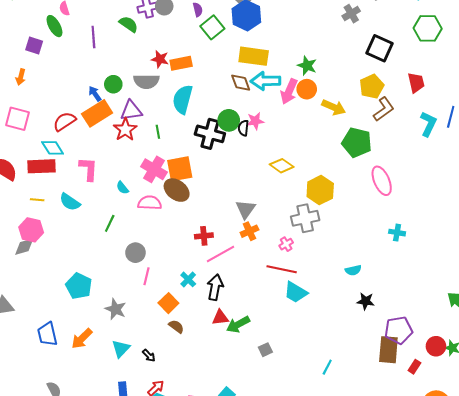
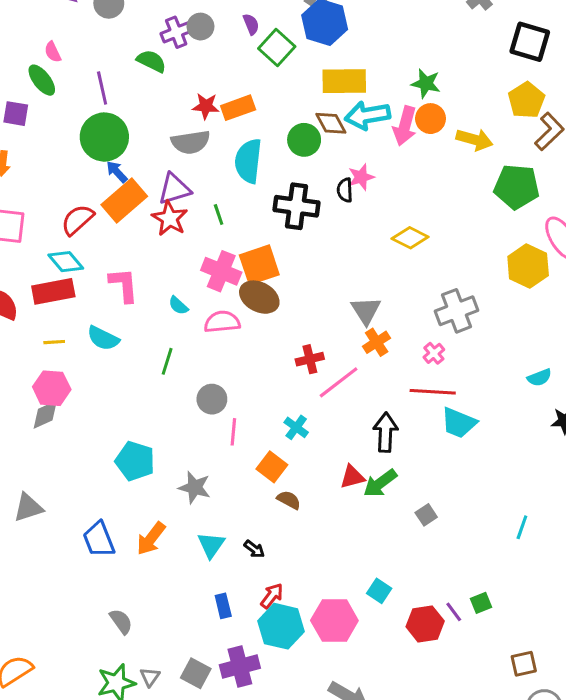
green circle: (113, 84) -> (104, 137), moved, size x1.8
green circle: (229, 120) -> (304, 140), moved
yellow hexagon: (320, 190) -> (528, 266), moved
black arrow: (215, 287) -> (385, 432), moved

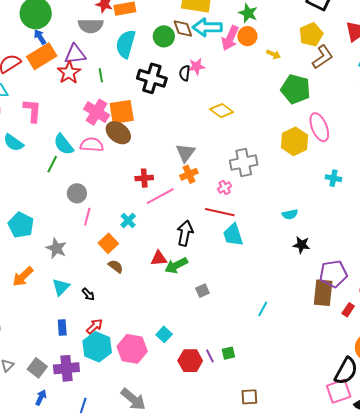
yellow arrow: (475, 140) -> (273, 54), size x0.6
cyan semicircle: (178, 305) -> (64, 144), moved, size x1.6
cyan trapezoid: (459, 423) -> (233, 235), turned 40

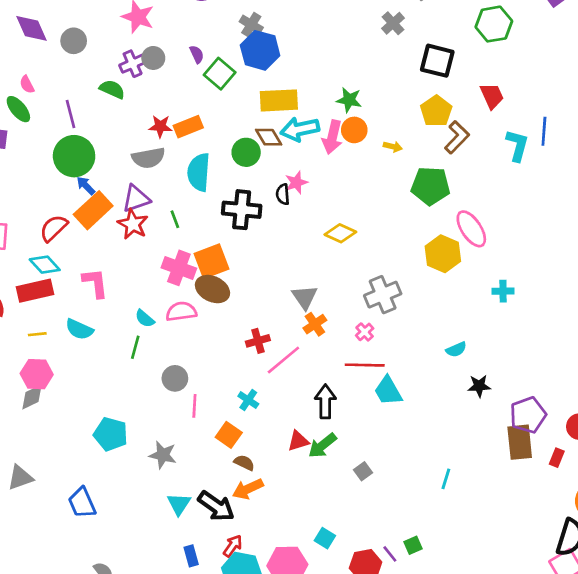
cyan semicircle: (64, 144) -> (145, 319), size x0.7
orange arrow: (23, 277) -> (248, 489), moved, turned 30
black arrow: (88, 294) -> (216, 506), size x2.0

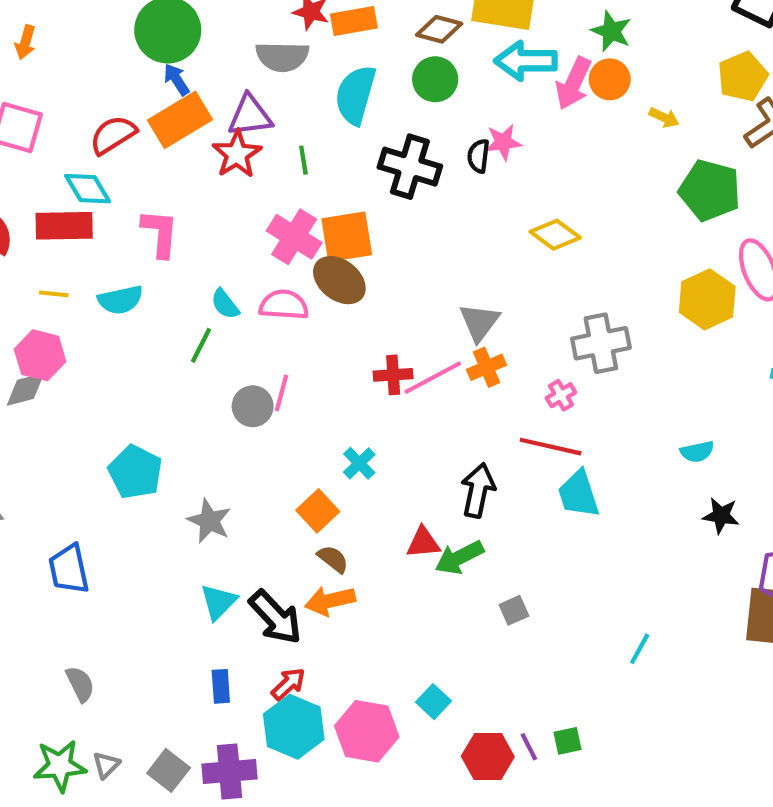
brown diamond: (269, 137) -> (439, 29), moved, turned -56
cyan semicircle: (79, 329) -> (120, 300), turned -48
pink line: (283, 360) -> (433, 378), moved
pink line: (194, 406) -> (282, 393), moved

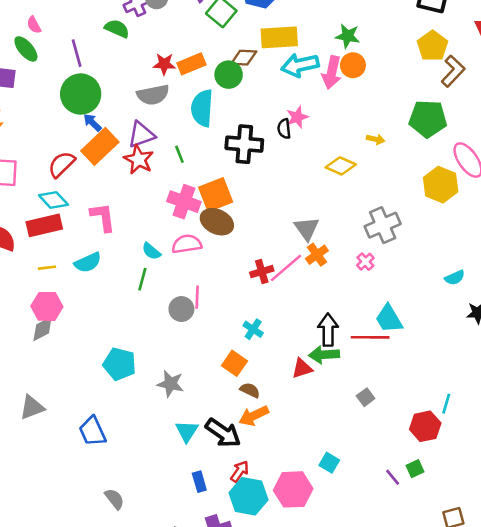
green circle: (435, 79) -> (229, 75), moved
yellow arrow: (664, 117) -> (376, 139), moved
red line: (551, 447) -> (370, 337), moved
green arrow: (459, 557) -> (324, 355), moved, turned 36
red hexagon: (488, 756) -> (425, 426), moved

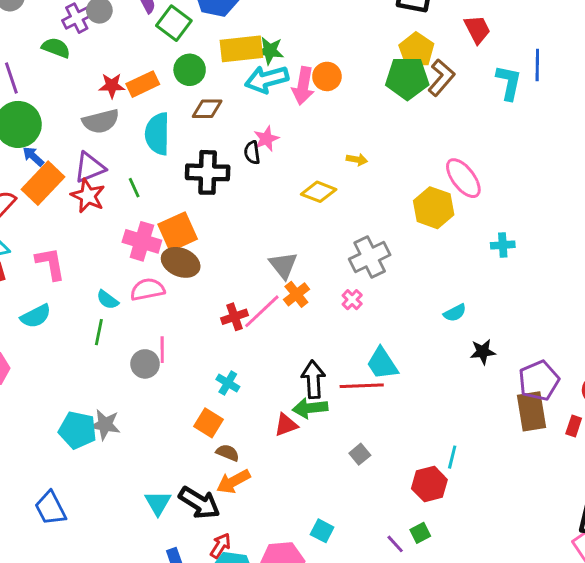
green star: (348, 36) -> (270, 51), moved
brown diamond: (244, 58) -> (207, 109), moved
green circle: (229, 75) -> (190, 70), moved
green pentagon: (428, 119) -> (407, 78), moved
gray star: (171, 384) -> (105, 425), moved

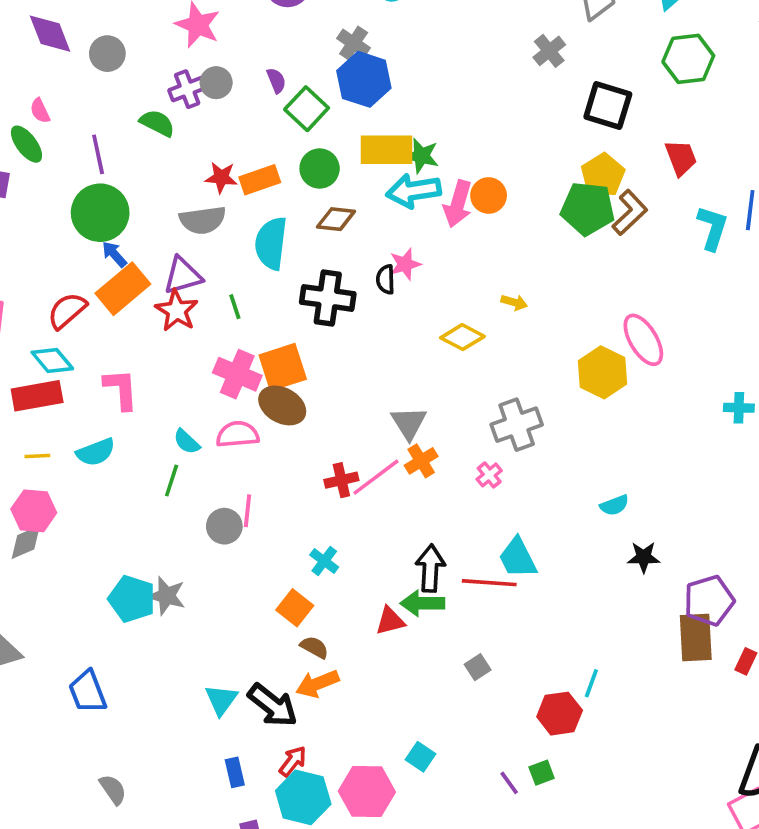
cyan cross: (503, 245) -> (739, 408), moved

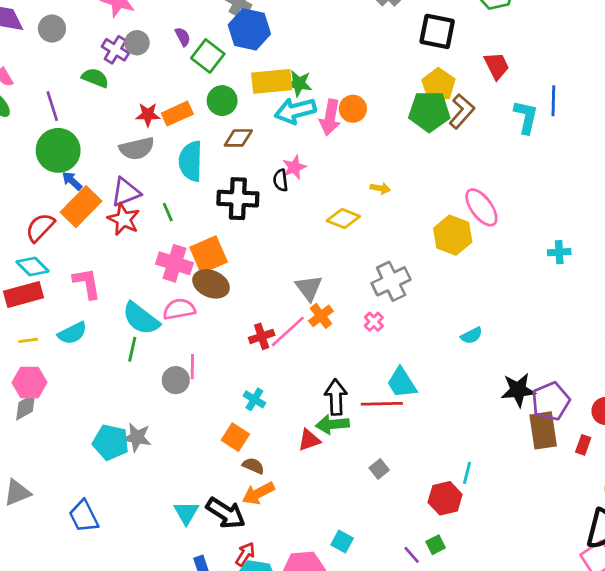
purple cross: (187, 89) -> (115, 50), turned -32
cyan semicircle: (187, 442) -> (141, 318), size x1.8
black star: (644, 557) -> (518, 390), moved, size x1.4

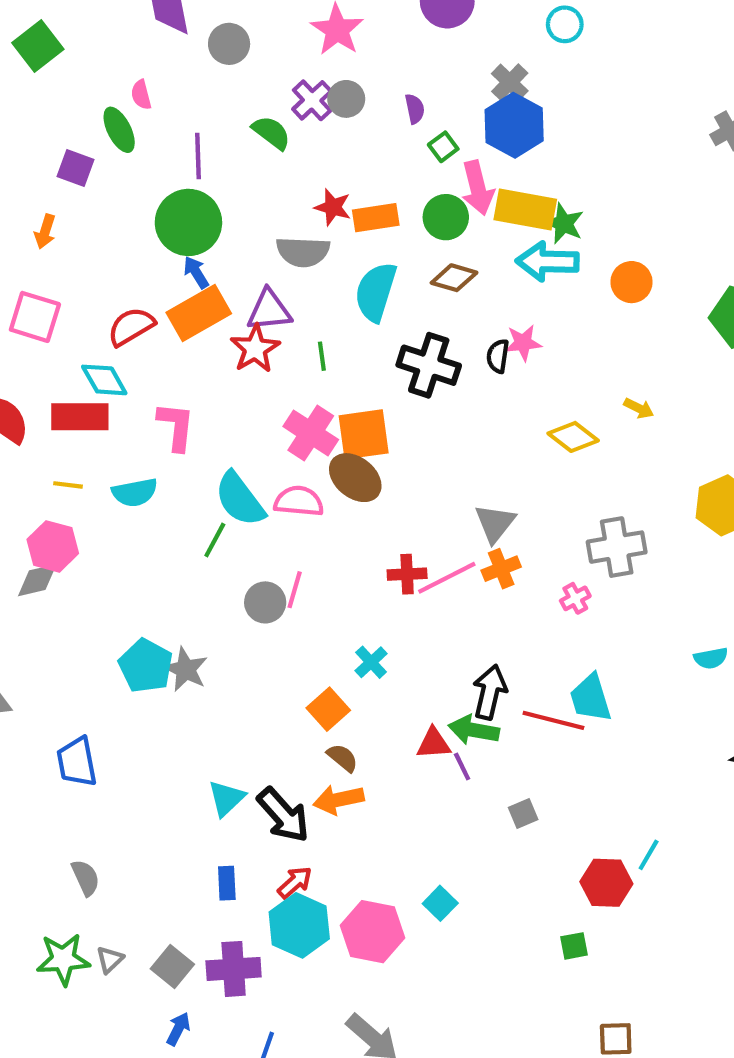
green square: (208, 56) -> (443, 147), size x0.6
pink arrow: (330, 117) -> (478, 188), moved, turned -40
purple line: (412, 555) -> (462, 767), moved

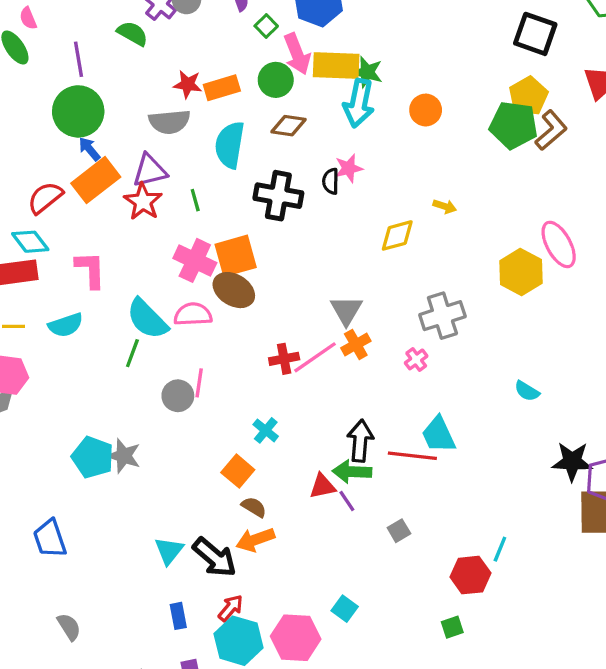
cyan arrow: (548, 261) -> (359, 103), turned -72
yellow diamond: (573, 437) -> (397, 235), turned -45
cyan semicircle: (711, 658) -> (527, 391), turned 50

